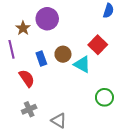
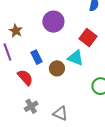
purple circle: (47, 19) -> (53, 22), moved
brown circle: (63, 54) -> (57, 68), moved

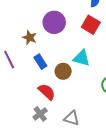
brown star: (16, 31) -> (30, 38), moved
red square: (88, 37) -> (91, 25), moved
red semicircle: (25, 77) -> (47, 92), moved

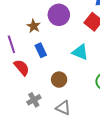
brown circle: (63, 71) -> (59, 80), moved
red semicircle: (47, 92) -> (22, 68), moved

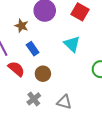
cyan triangle: (80, 52) -> (72, 44), turned 30
brown circle: (59, 80) -> (43, 74), moved

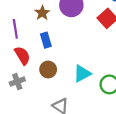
cyan triangle: (72, 44) -> (82, 74), moved, turned 30
gray cross: (34, 99) -> (17, 82), moved

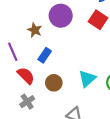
blue rectangle: (46, 40) -> (45, 55), turned 64

